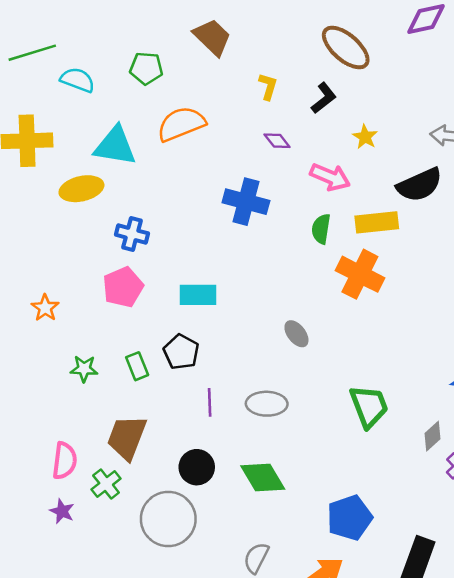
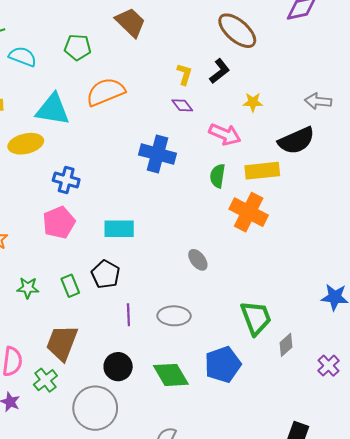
yellow L-shape: (268, 86) -> (184, 74), moved
yellow star: (365, 137) -> (253, 102), turned -30
gray diamond: (432, 436) -> (286, 345), moved
blue pentagon: (350, 518) -> (223, 365), moved

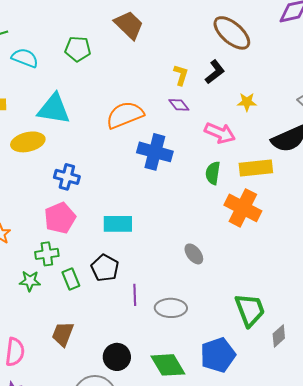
orange semicircle: (106, 92) -> (125, 115), moved
purple line: (128, 315) -> (135, 295), moved
brown trapezoid: (62, 343) -> (63, 334), size x0.7
green cross: (45, 380) -> (47, 254), moved, turned 30

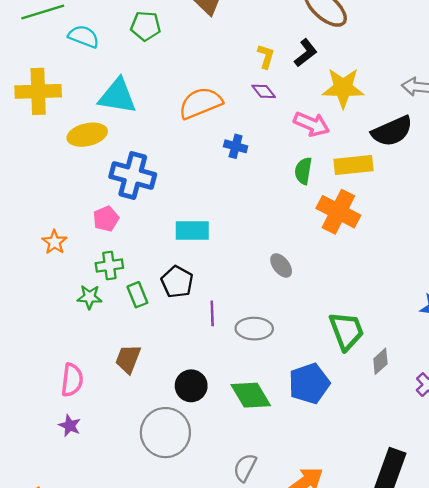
yellow star: (247, 102) -> (343, 88), size x1.8
blue cross: (155, 152) -> (236, 146), size x0.6
blue cross: (67, 177) -> (133, 176), size x1.5
pink pentagon: (60, 218) -> (106, 219), moved, size x0.7

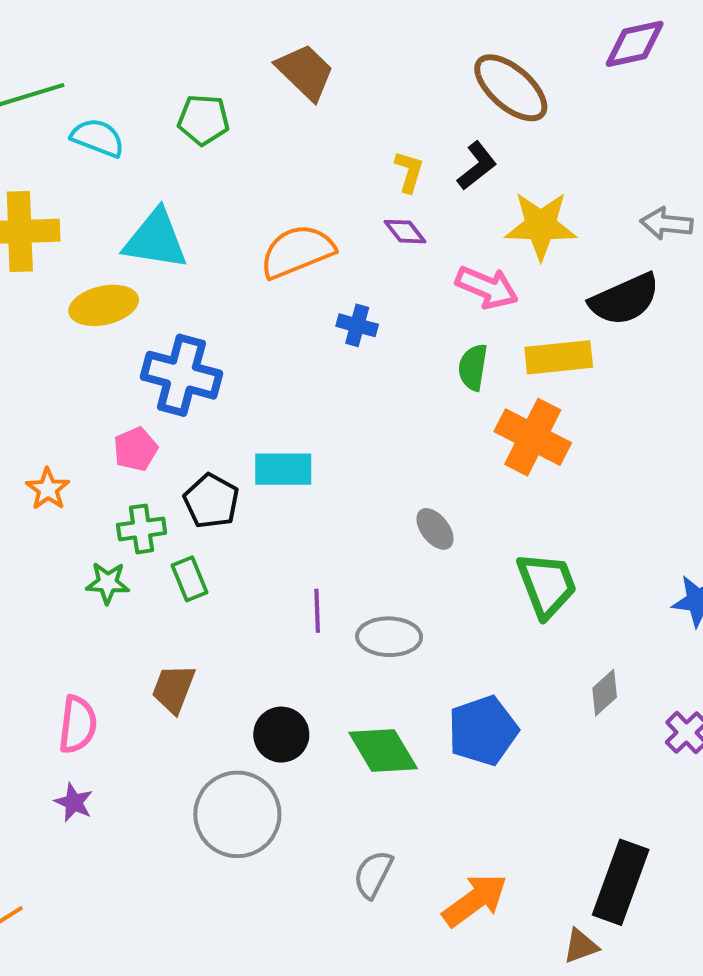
black pentagon: (177, 282) -> (211, 501), moved
green trapezoid: (347, 331) -> (547, 585), moved

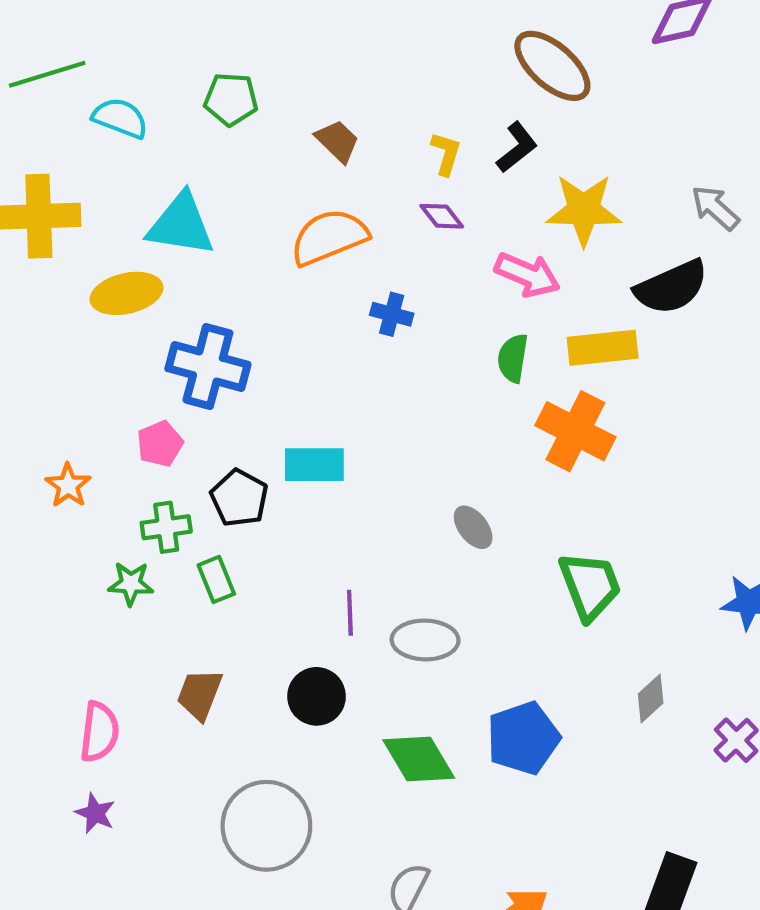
brown trapezoid: (305, 72) -> (337, 141), moved, size x0.7
gray arrow: (667, 224) -> (715, 208), turned 36
black circle: (281, 735) -> (317, 696), moved

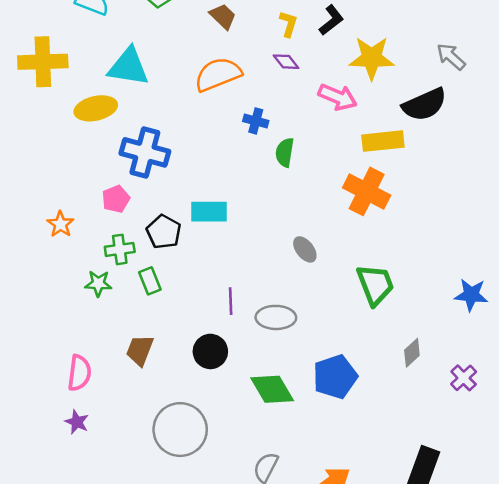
green semicircle: (513, 358) -> (285, 152), moved

